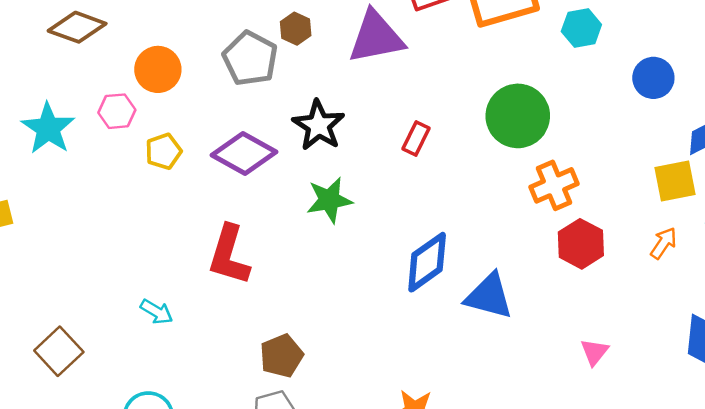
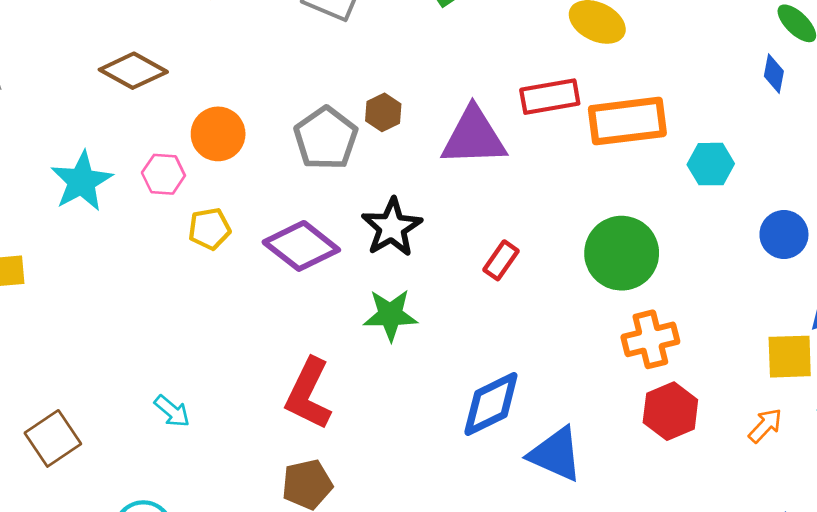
red L-shape: (229, 255) -> (309, 394), moved

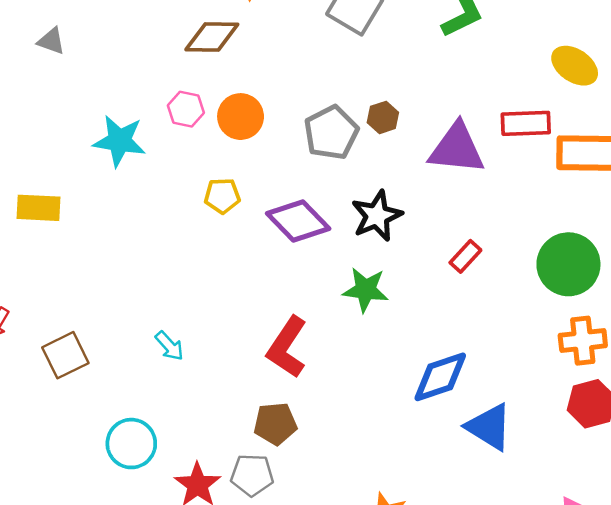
brown diamond: (133, 71) -> (212, 37), moved, turned -36
pink hexagon: (163, 174) -> (186, 109), moved
cyan star: (82, 181) -> (119, 141), turned 30

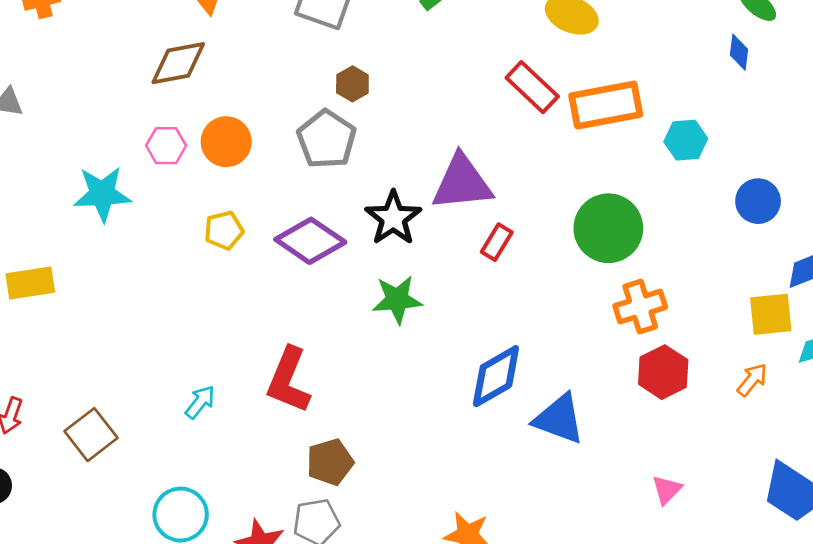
brown hexagon: (383, 117) -> (352, 84), moved
red rectangle: (526, 123) -> (532, 87), turned 57
purple triangle: (457, 149) -> (462, 183), moved
cyan arrow: (169, 346) -> (200, 402), turned -88
red L-shape: (287, 347) -> (288, 380), moved

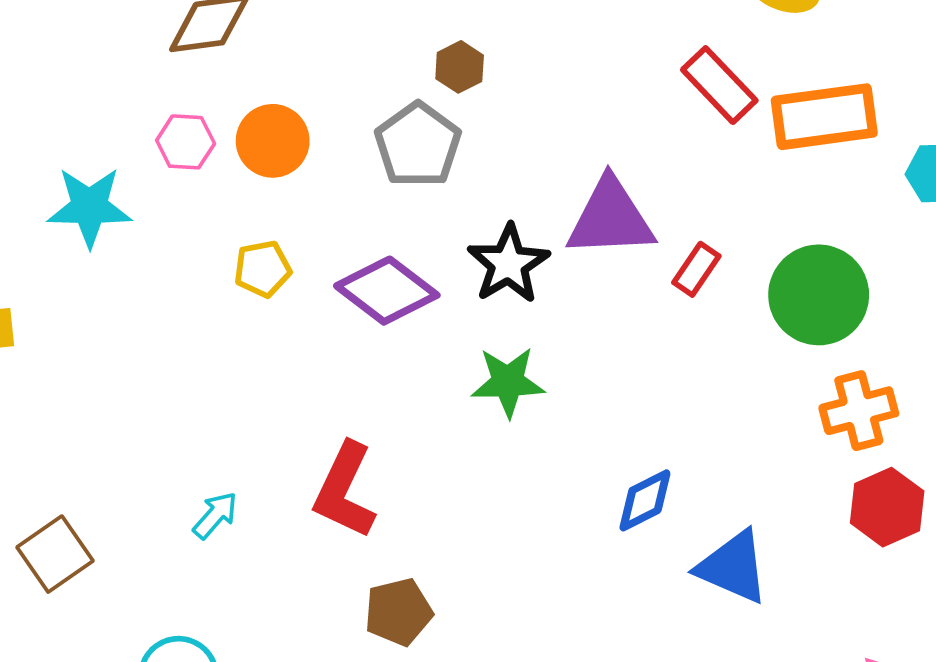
red rectangle: (497, 242) -> (696, 269), moved
blue diamond: (496, 376) -> (645, 500), size x0.7

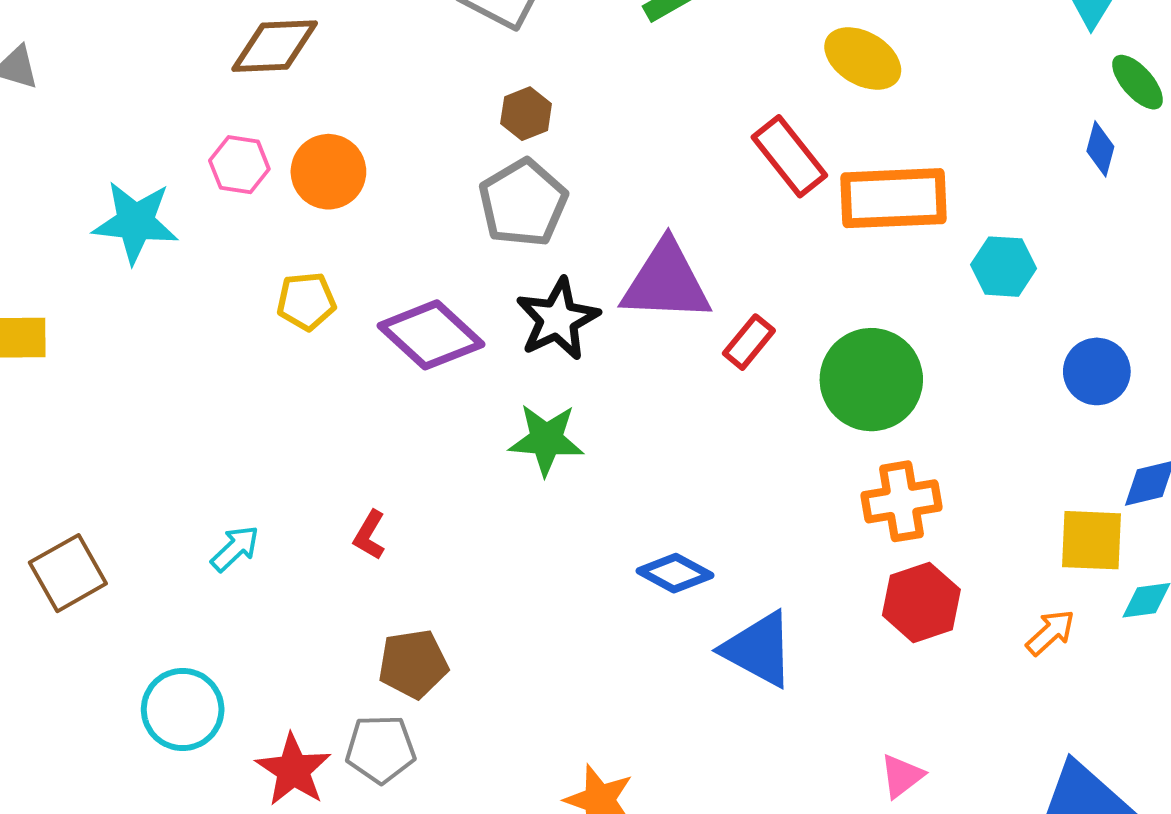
gray pentagon: (418, 145) -> (523, 203), moved
red L-shape: (345, 490) -> (369, 535), size x0.5
blue diamond: (645, 500) -> (675, 573), turned 50

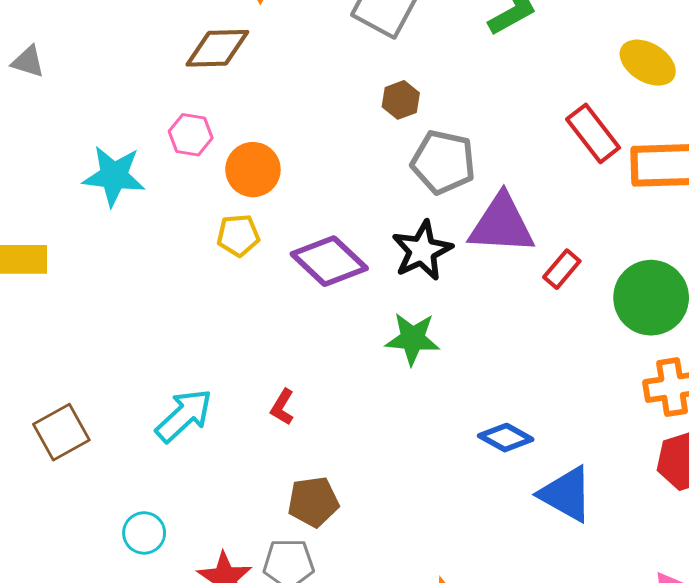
orange circle: (328, 172) -> (253, 170), moved
gray pentagon: (523, 203) -> (443, 162), moved, turned -30
cyan arrow: (235, 548) -> (184, 416), size x1.6
cyan circle: (183, 709) -> (144, 533), size x0.7

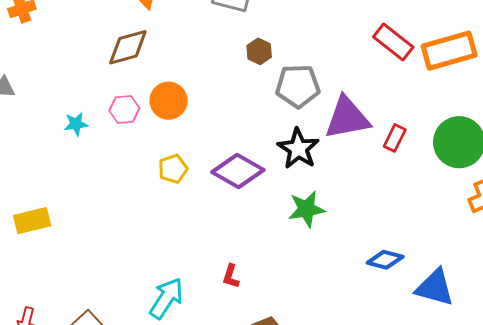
orange circle: (253, 170) -> (169, 101), moved
cyan star: (114, 176) -> (76, 124), moved, size x0.6

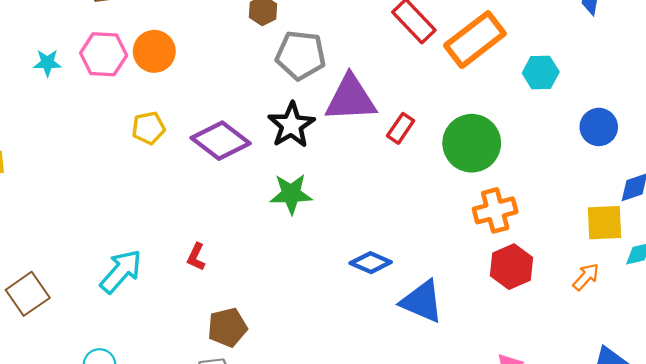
orange rectangle: (449, 51) -> (475, 40), turned -30
pink hexagon: (124, 109) -> (104, 54), size x1.4

